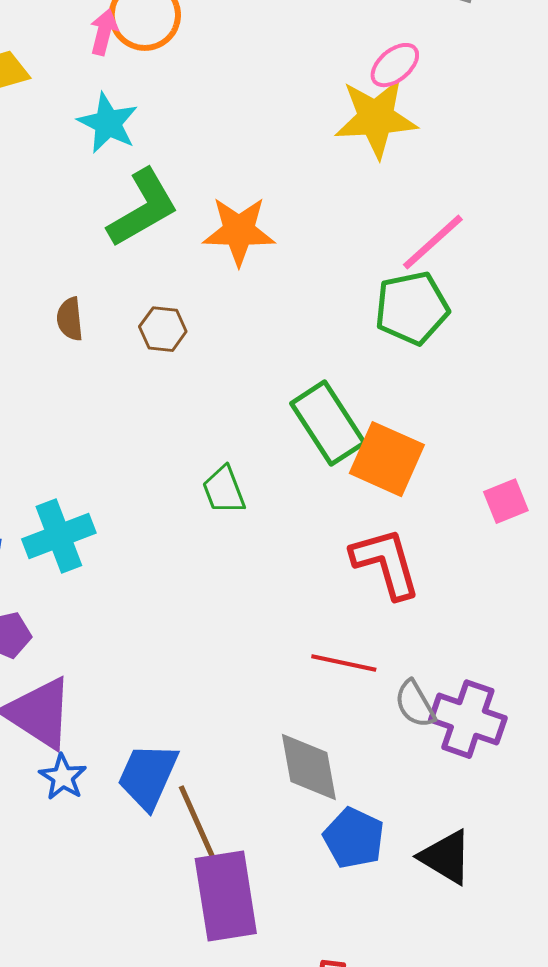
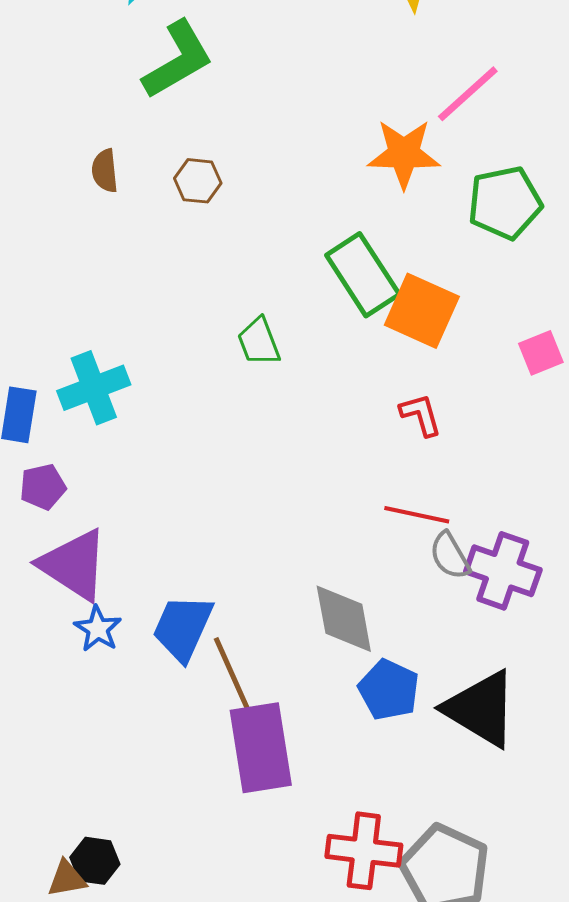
orange star: (239, 231) -> (404, 154), moved
green pentagon: (412, 308) -> (505, 203), moved
red L-shape: (386, 563) -> (421, 415), size x0.6
red line: (344, 663) -> (417, 515), moved
black triangle: (446, 857) -> (481, 709), size x1.4

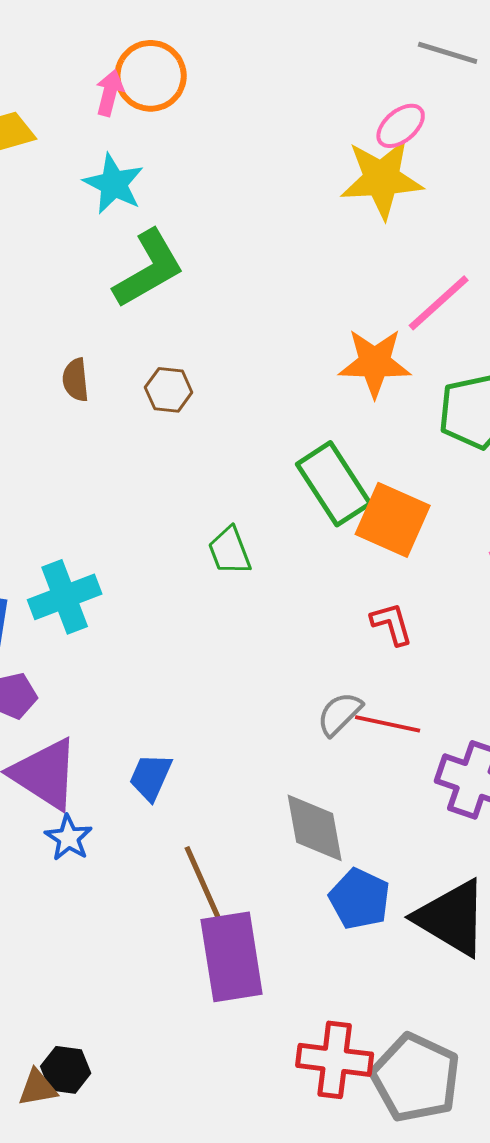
gray semicircle: (450, 556) -> (340, 714), moved, turned 75
blue trapezoid: (183, 628) -> (151, 777), moved, size x0.7

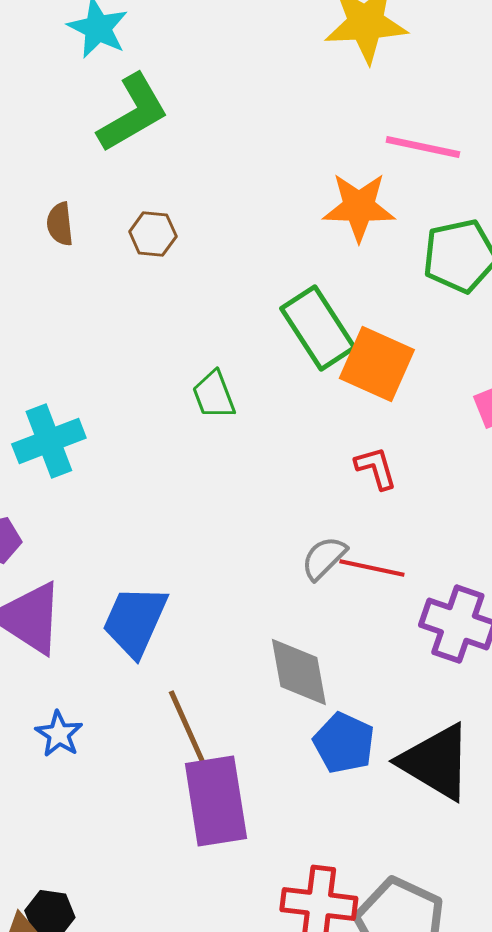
pink line: (439, 303) -> (423, 147), turned 54
blue trapezoid: (151, 777) -> (135, 621), size x1.5
blue star: (69, 838) -> (59, 734), moved

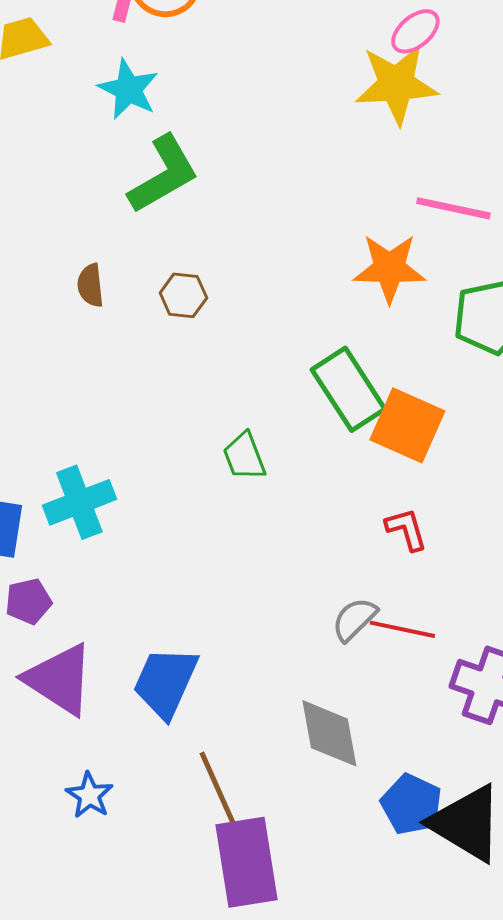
blue pentagon: (344, 743) -> (411, 804), moved

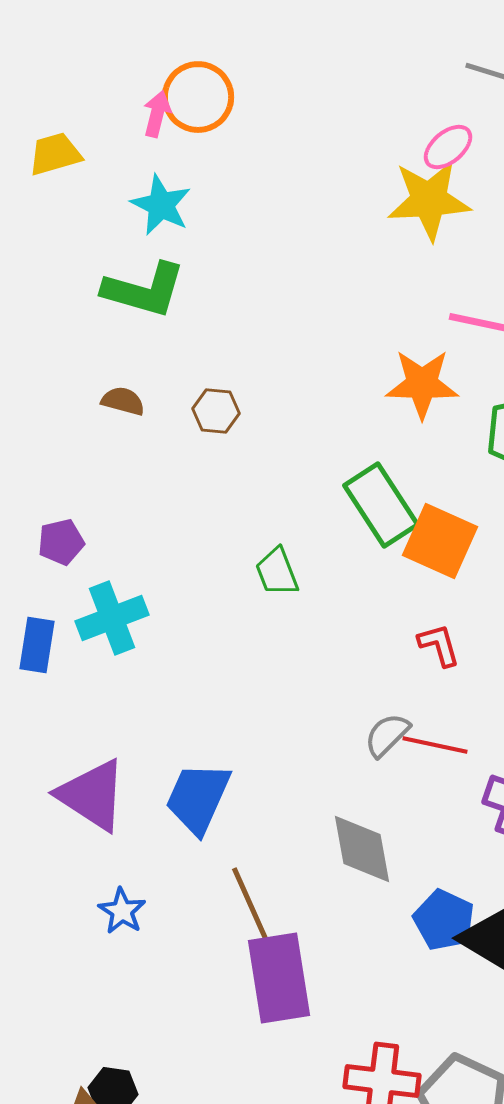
green L-shape: (163, 174) -> (144, 290), moved, turned 46
brown semicircle: (90, 285) -> (123, 401), turned 111
purple pentagon: (28, 601) -> (61, 542), moved

